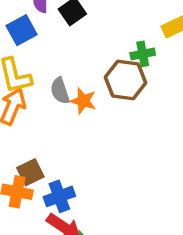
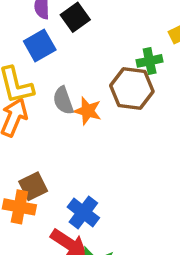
blue square: (22, 30) -> (40, 46), moved
blue cross: (59, 196) -> (83, 212), moved, turned -32

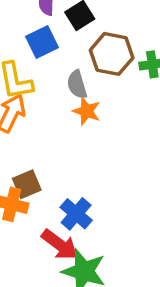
brown hexagon: (132, 88) -> (112, 54), moved
gray semicircle: (63, 101) -> (77, 84), moved

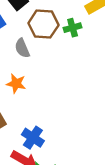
orange star: (87, 111) -> (16, 84), moved

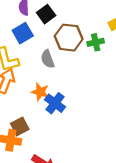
blue cross: (33, 138) -> (55, 103), moved

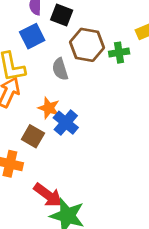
black square: (46, 14) -> (62, 15), turned -36
brown square: (20, 126) -> (33, 136), moved, turned -36

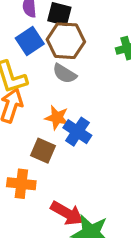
brown hexagon: (87, 45) -> (66, 41), moved
gray semicircle: (60, 69) -> (65, 74), turned -35

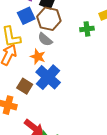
orange star: (57, 118) -> (38, 57), moved
blue cross: (77, 132) -> (48, 77), size x1.4

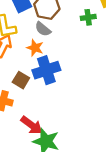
blue cross: (48, 77) -> (46, 70), turned 30

